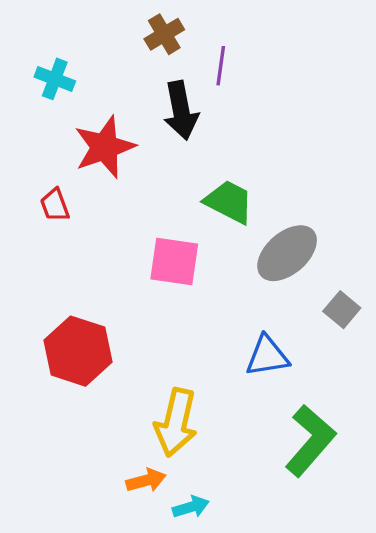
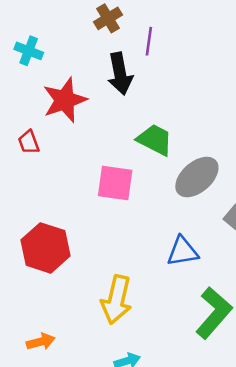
orange arrow: (146, 480) -> (41, 342), moved

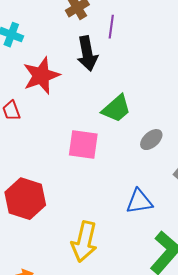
green trapezoid: (155, 140) -> (116, 109), turned 112
gray ellipse: (197, 177) -> (151, 140), size x0.6

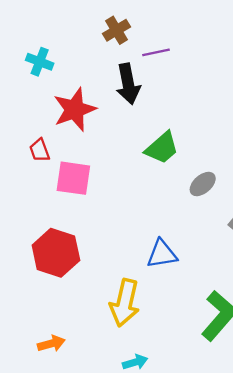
purple line: (111, 27) -> (156, 52), turned 70
pink square: (83, 145) -> (73, 178), moved
blue triangle: (139, 202) -> (162, 254), moved

